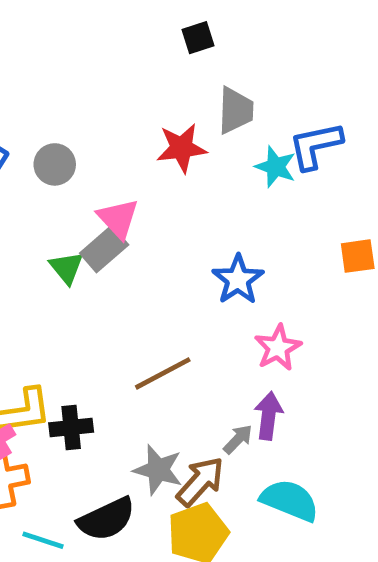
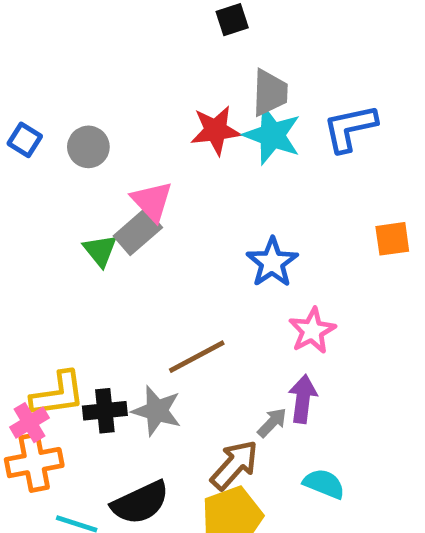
cyan star: (276, 167) -> (272, 135), moved, size x1.4
gray star: (158, 470) -> (157, 411), moved
cyan semicircle: (290, 500) -> (324, 484), size x0.7

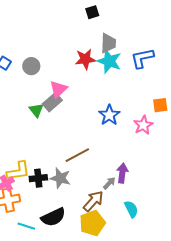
pink triangle: (152, 201) -> (58, 89), turned 30
pink star: (312, 331) -> (143, 125), moved
cyan semicircle: (324, 484) -> (131, 209), turned 42

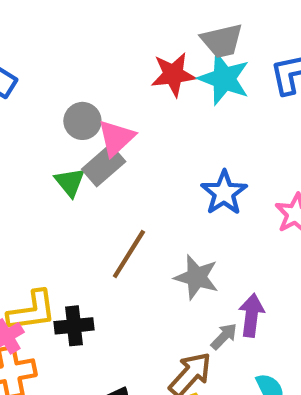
gray trapezoid: (108, 43) -> (222, 41), turned 75
gray circle: (31, 66) -> (82, 121), moved
brown line: (77, 155) -> (129, 254), moved, turned -30
gray star: (60, 178) -> (197, 277), moved

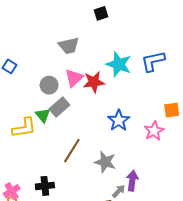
gray trapezoid: (222, 41) -> (69, 46), moved
red star: (173, 74) -> (94, 82), moved
pink triangle: (116, 138) -> (74, 78), moved
yellow L-shape: (32, 311) -> (24, 128), moved

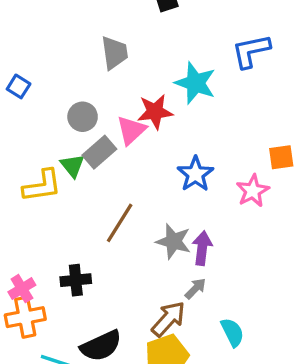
gray trapezoid: (69, 46) -> (115, 53), turned -85
blue L-shape: (153, 61) -> (251, 51), moved
pink triangle: (74, 78) -> (131, 130), moved
purple arrow: (132, 181) -> (202, 248), moved

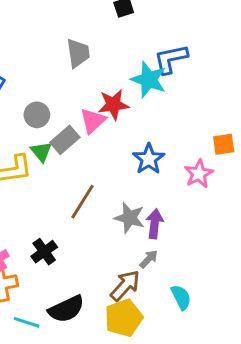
blue L-shape: (251, 51) -> (171, 59), moved
gray circle: (83, 117) -> (37, 115), moved
black cross: (76, 280) -> (44, 252), turned -30

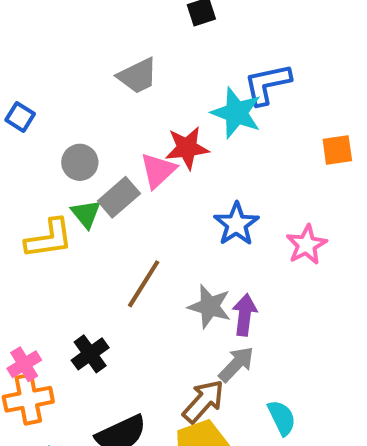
gray trapezoid: (78, 53) -> (137, 76), turned 72
orange square: (224, 144) -> (337, 150), moved
gray arrow: (149, 259) -> (236, 364), size x1.4

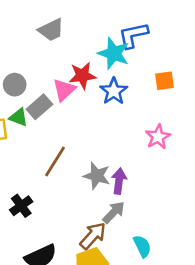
orange square: (337, 150) -> (164, 81), moved
green triangle: (86, 214) -> (19, 117), turned -30
blue star: (236, 224) -> (114, 91), moved

